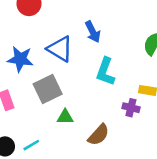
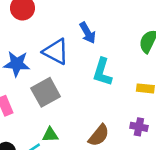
purple cross: (131, 108) -> (139, 127), moved
green triangle: (65, 117) -> (50, 135), moved

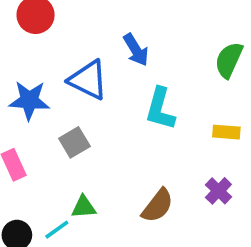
gray square: (46, 92) -> (74, 142), size x0.7
purple cross: (139, 127) -> (218, 191), turned 35

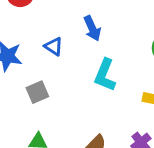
blue triangle: (88, 80) -> (54, 46), size x0.6

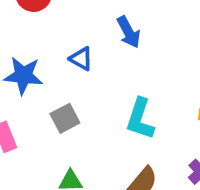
cyan L-shape: (105, 75) -> (140, 119), moved

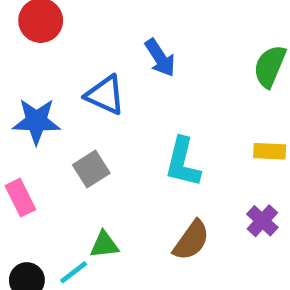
blue triangle: (81, 59) -> (105, 95), size x1.4

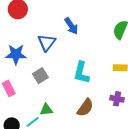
blue triangle: (105, 95) -> (47, 43), turned 42
purple cross: (262, 221) -> (117, 99), turned -32

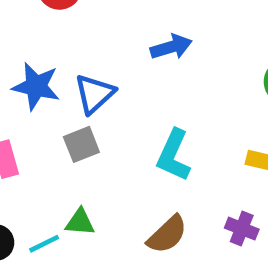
blue arrow: (71, 26) -> (171, 47), turned -84
blue triangle: (47, 43) -> (94, 94), moved

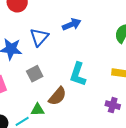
blue triangle: (94, 94) -> (39, 37), moved
brown semicircle: (167, 234) -> (57, 96), moved

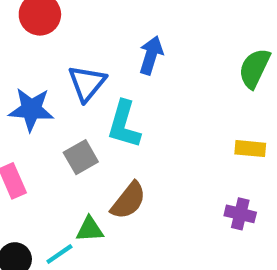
blue arrow: (72, 24) -> (151, 55), turned -48
cyan L-shape: (78, 74) -> (124, 124), moved

